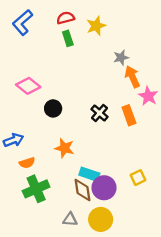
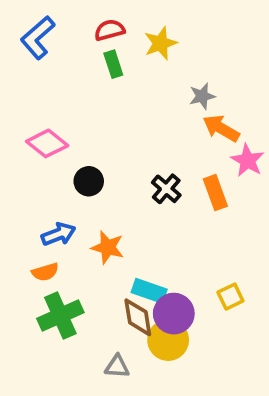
orange arrow: (132, 77) -> (221, 128), turned -35
blue arrow: (13, 140) -> (58, 234), moved
yellow circle: (101, 219) -> (168, 340), moved

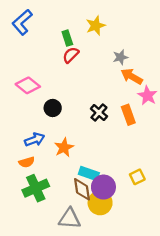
red semicircle: (110, 30) -> (71, 55), moved, turned -30
orange star: (108, 247) -> (64, 148), turned 30
gray triangle: (117, 366) -> (70, 219), size x1.5

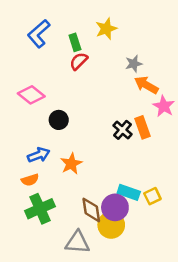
blue L-shape: (22, 22) -> (39, 34), moved
black cross: (99, 113) -> (122, 130), moved
cyan rectangle: (89, 173) -> (129, 192), moved

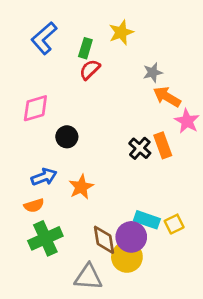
green rectangle: (75, 42) -> (85, 48), turned 35
pink diamond: (31, 95) -> (35, 108), turned -55

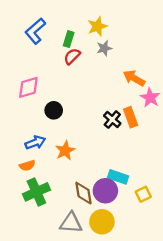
gray star: (153, 72) -> (104, 48), moved
yellow square: (174, 224) -> (143, 194), moved
yellow circle: (127, 257) -> (102, 222), moved

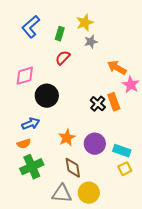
red semicircle: (72, 56) -> (63, 58), moved
black circle: (54, 110) -> (47, 96), size x1.5
orange star: (65, 151) -> (67, 138), moved
cyan rectangle: (118, 177) -> (122, 151), moved
purple circle: (105, 191) -> (95, 144), moved

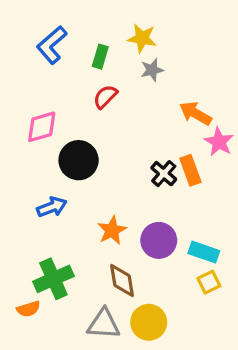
yellow star: (85, 23) -> (142, 38), turned 30
orange semicircle: (24, 144) -> (28, 309), moved

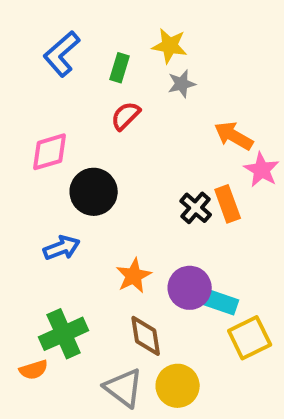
cyan rectangle: (204, 252) -> (220, 302), moved
yellow square: (209, 282) -> (250, 338), size x1.5
gray triangle: (104, 324) -> (124, 388), turned 33

